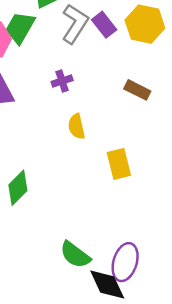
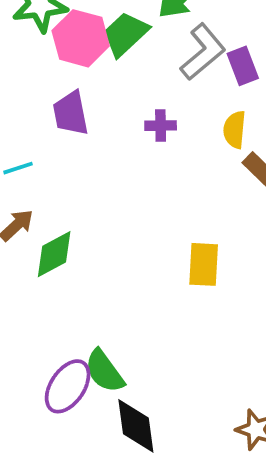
yellow semicircle: (76, 126) -> (235, 130), moved
purple ellipse: (125, 262) -> (68, 386), moved

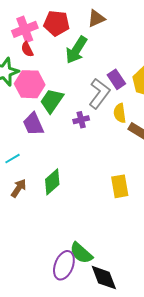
green trapezoid: (125, 34) -> (52, 101), moved
gray L-shape: (203, 52) -> (99, 93), moved
green diamond: (54, 254) -> (52, 182), moved

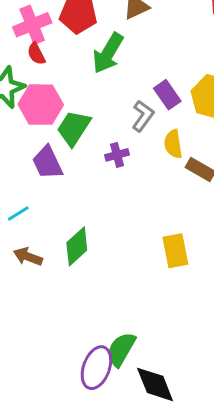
gray L-shape: (99, 93) -> (143, 116), size x0.7
brown arrow: (19, 188) -> (28, 257), turned -102
green semicircle: (81, 253) -> (121, 349), turned 80

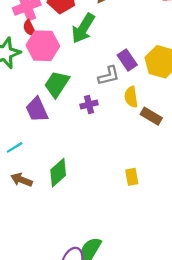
pink hexagon: (41, 105) -> (43, 46), moved
gray L-shape: (143, 116) -> (109, 76), turned 40
yellow rectangle: (175, 251) -> (132, 177), size x0.7

